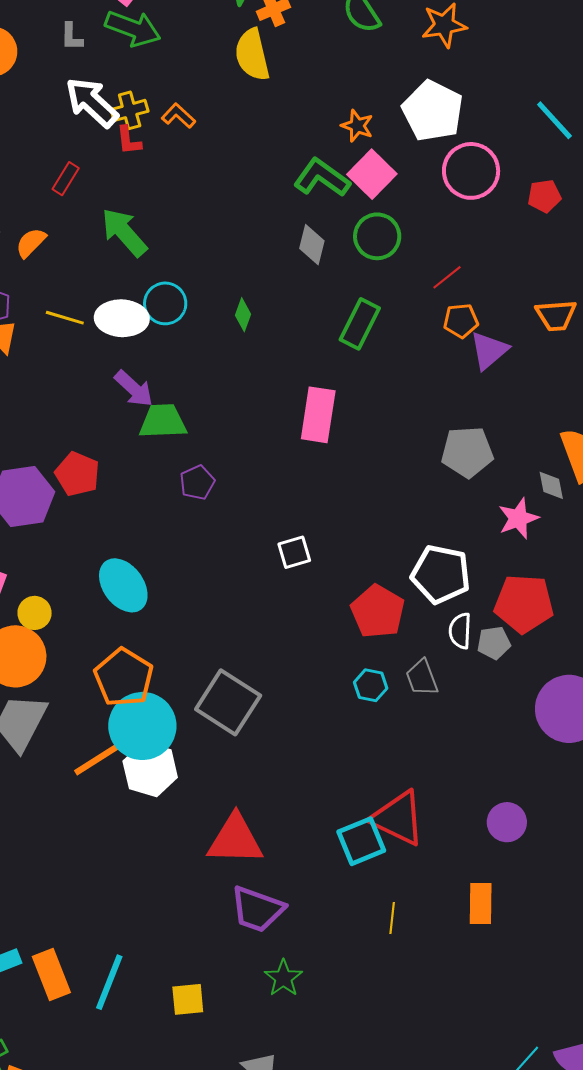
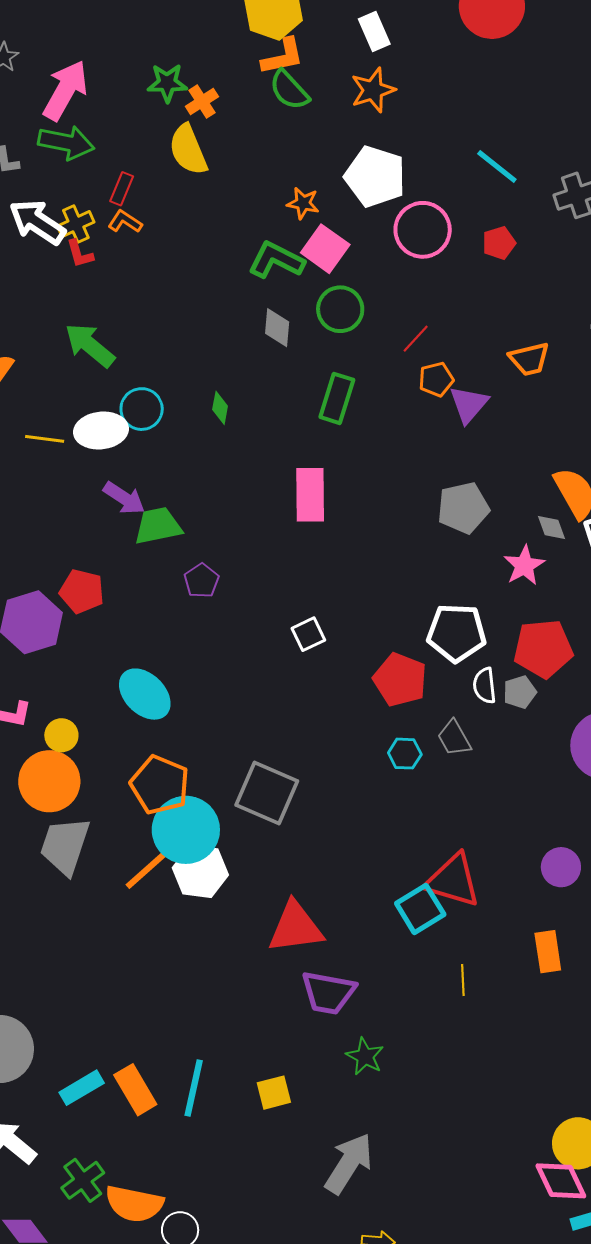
red rectangle: (66, 179) -> (122, 189), moved

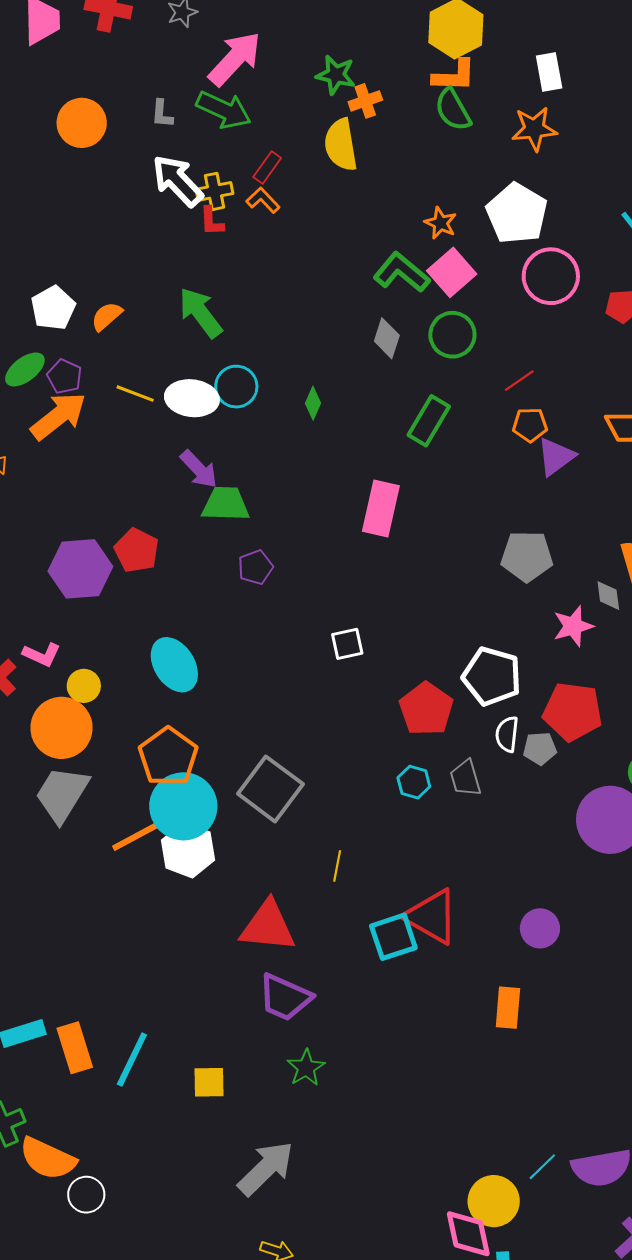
yellow line: (463, 980) -> (337, 866), moved

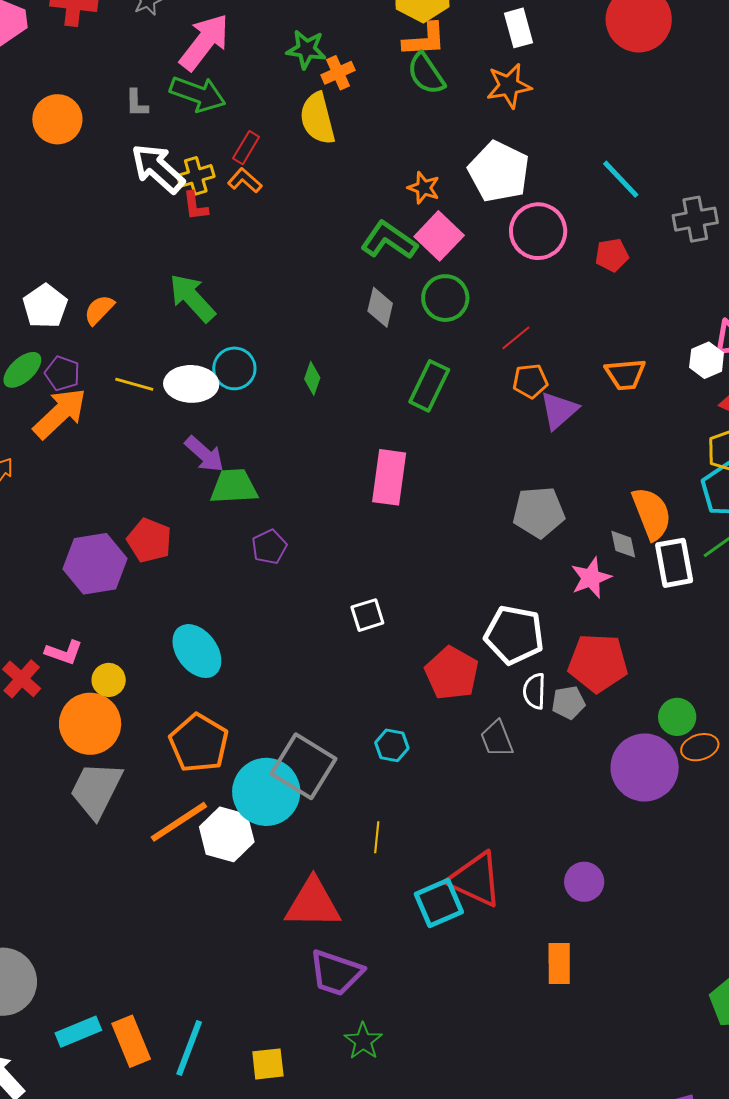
cyan hexagon: (414, 782) -> (392, 745), moved
cyan circle: (183, 806) -> (266, 792), moved

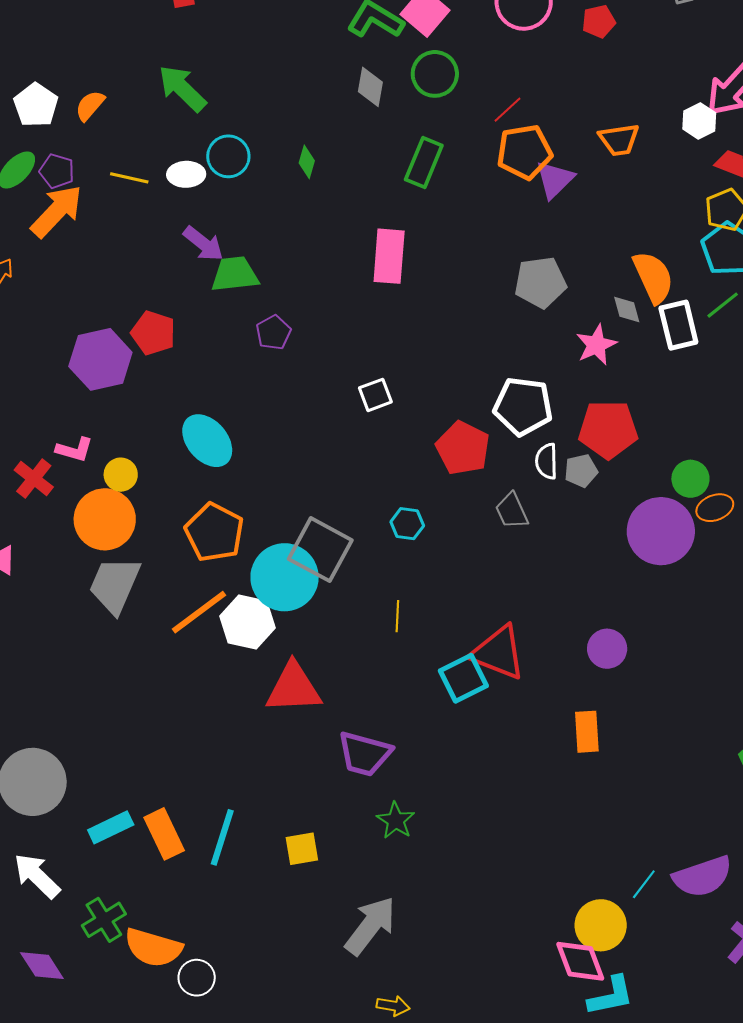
orange pentagon: (530, 381) -> (524, 152), size x1.6
white ellipse: (191, 384) -> (186, 174), size x0.7
red triangle: (313, 903) -> (294, 688), moved

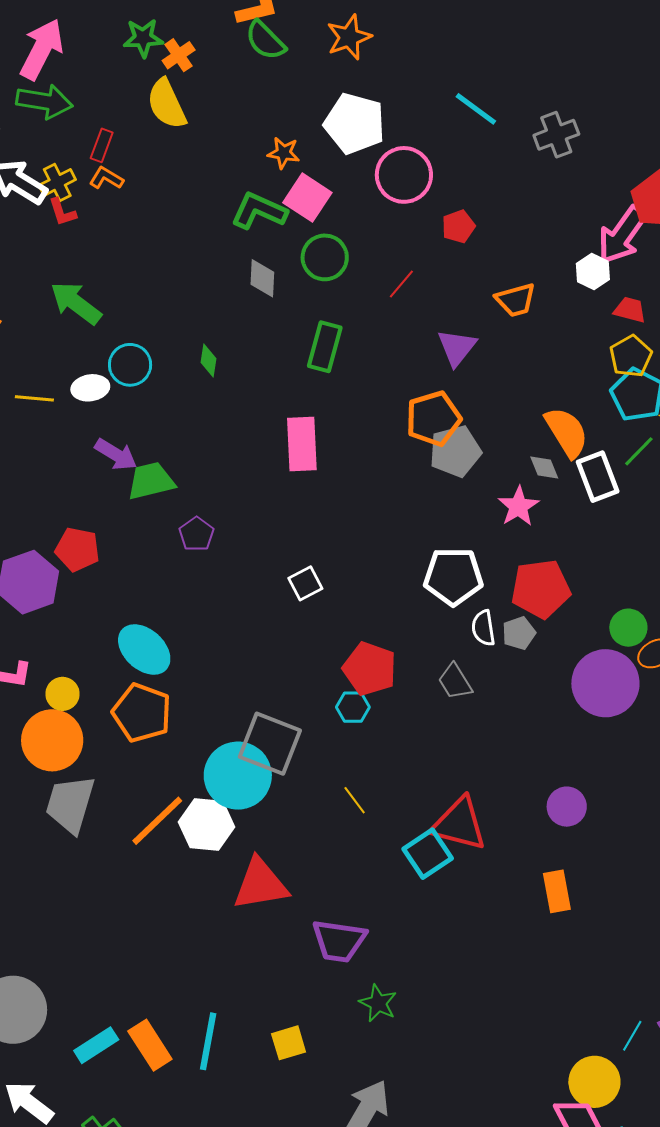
red pentagon: (599, 21) -> (458, 226), moved
orange pentagon: (524, 152) -> (433, 418), moved
red pentagon: (463, 448) -> (370, 669), moved
orange pentagon: (214, 532) -> (142, 713), moved
yellow line: (397, 616) -> (355, 800), turned -32

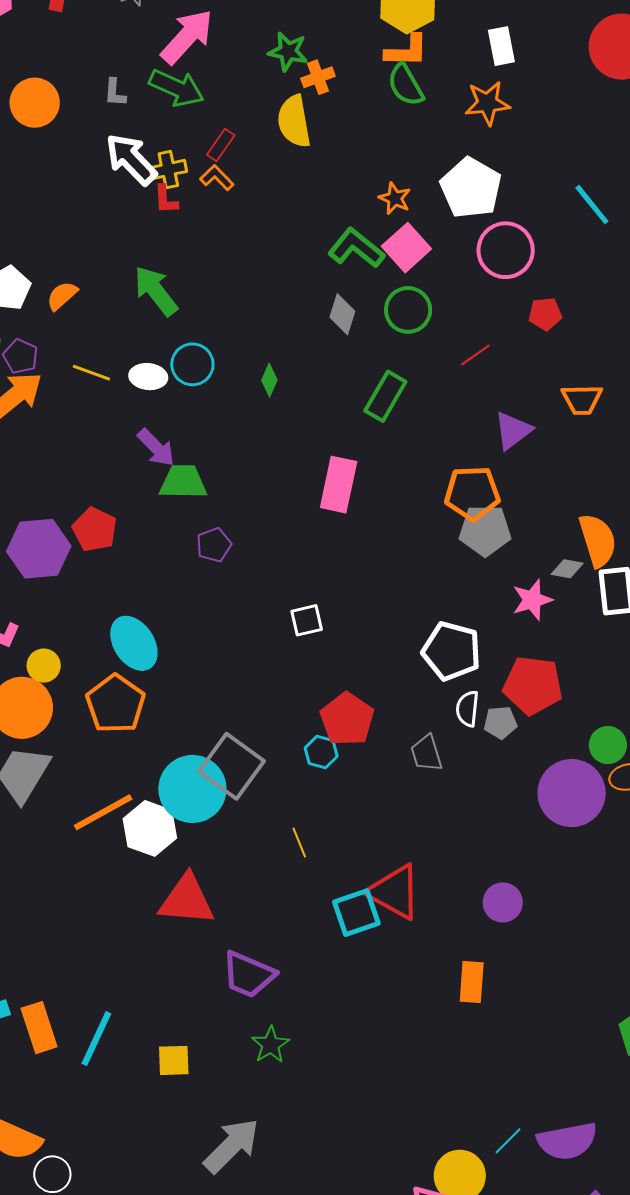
gray diamond: (544, 467) -> (567, 569), turned -72

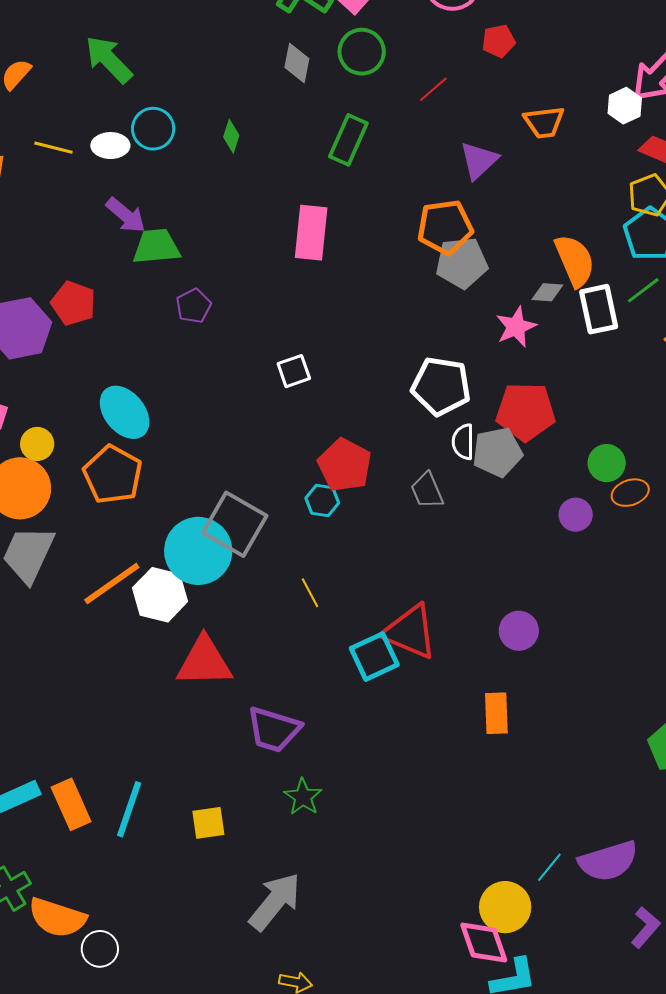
gray pentagon: (500, 723) -> (497, 452), size x1.5
purple circle: (572, 793) -> (576, 515), size x0.5

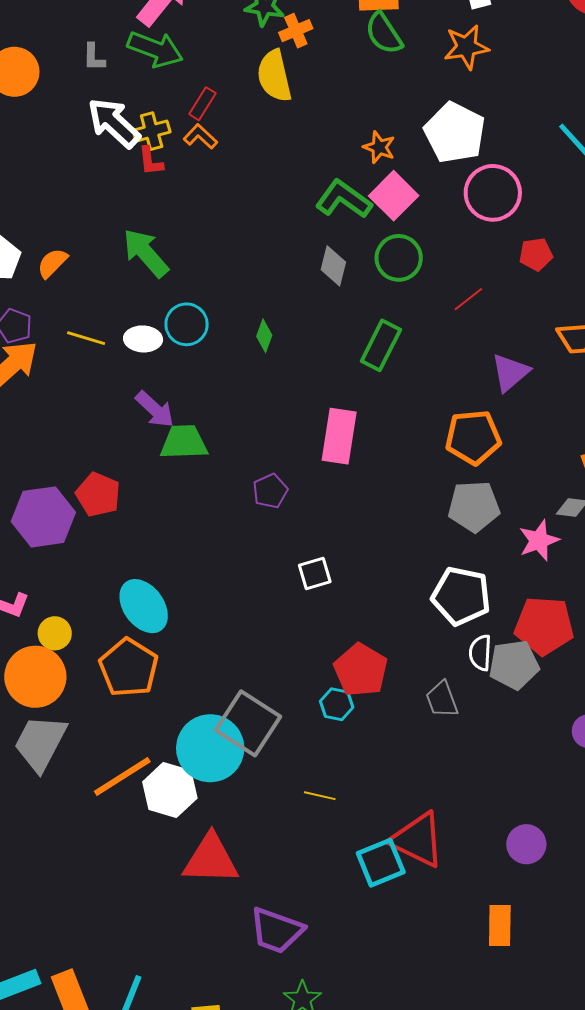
gray pentagon: (462, 263) -> (474, 506), moved
purple pentagon: (194, 306) -> (270, 491), moved
yellow line: (310, 593) -> (320, 796), turned -52

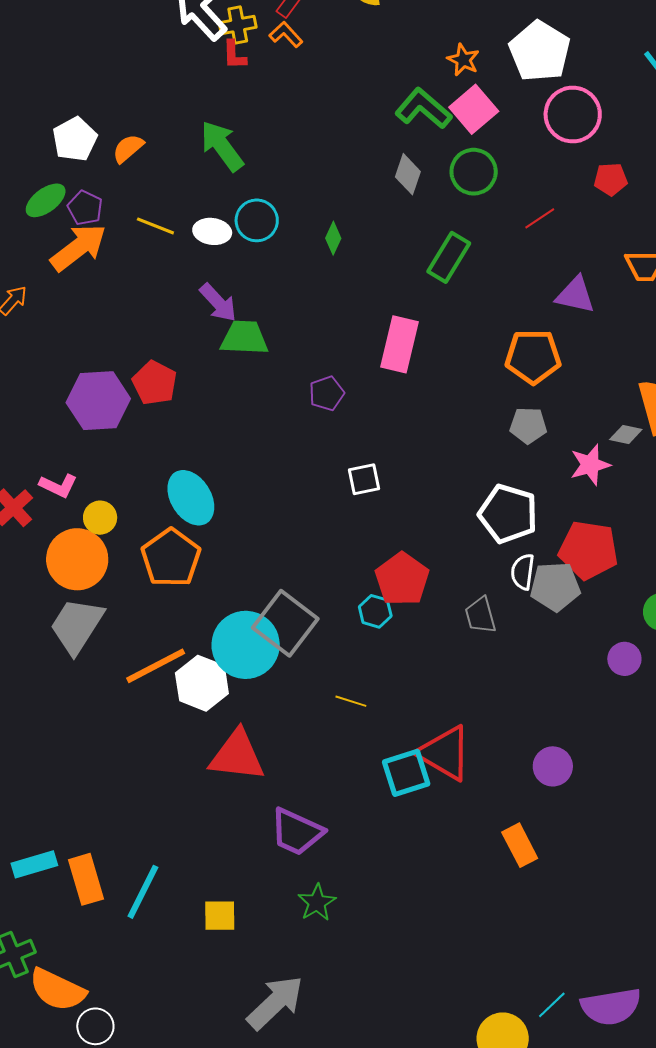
purple triangle: (510, 372) -> (575, 295), turned 48
gray pentagon: (474, 506) -> (528, 425), size x0.7
orange rectangle: (500, 925) -> (520, 845), turned -33

